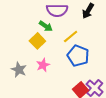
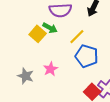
yellow square: (37, 41) -> (38, 34), moved

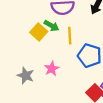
yellow line: (77, 37) -> (70, 36), moved, turned -49

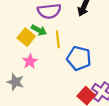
pink star: (52, 69) -> (30, 61), moved

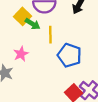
yellow square: (26, 37) -> (22, 16), moved

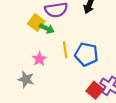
yellow line: (50, 35) -> (65, 50), moved

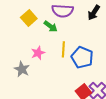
yellow square: (36, 23) -> (29, 18), moved

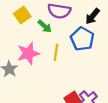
pink star: (38, 53) -> (28, 53), size x1.5
blue pentagon: (82, 57) -> (82, 39), moved

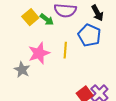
black arrow: (92, 16) -> (97, 13), turned -63
green arrow: (45, 26) -> (47, 19), moved

